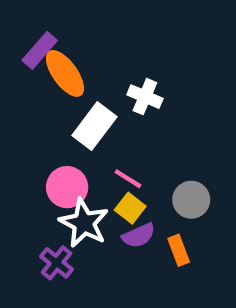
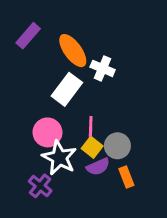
orange ellipse: (65, 73) -> (73, 51), moved
pink line: (128, 179) -> (91, 126), turned 60
gray circle: (191, 200) -> (117, 146), moved

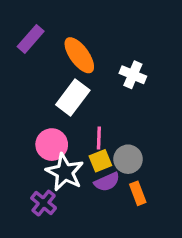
white cross: (103, 68) -> (133, 75), moved
yellow square: (92, 147) -> (100, 161), turned 30

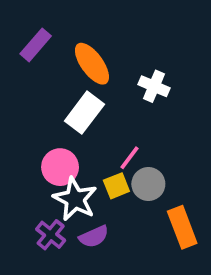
pink line: (99, 138) -> (130, 158), moved, turned 35
purple semicircle: (107, 182) -> (94, 237), moved
orange rectangle: (138, 193) -> (182, 227), moved, size x1.5

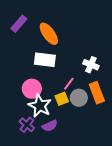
white cross: (154, 86) -> (91, 65), moved
white rectangle: (84, 113) -> (45, 60), turned 60
orange rectangle: (182, 227) -> (97, 93), moved

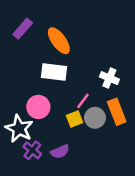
white star: (40, 106) -> (19, 129), moved

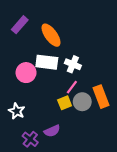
white cross: (109, 78) -> (73, 64), moved
pink circle: (38, 107) -> (26, 73), moved
white star: (19, 129) -> (17, 111), size x0.7
purple cross: (32, 150) -> (30, 139), moved

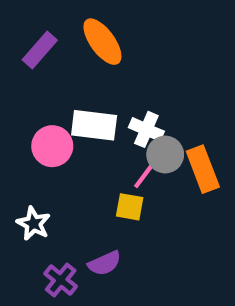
orange ellipse: (51, 35) -> (102, 42), moved
orange rectangle: (101, 97) -> (203, 169), moved
gray circle: (82, 102) -> (165, 155), moved
yellow square: (65, 103) -> (130, 207), turned 32

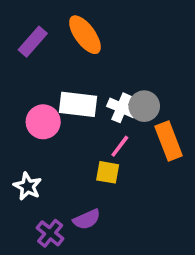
gray circle: (165, 155) -> (144, 106), moved

